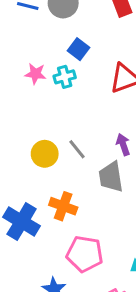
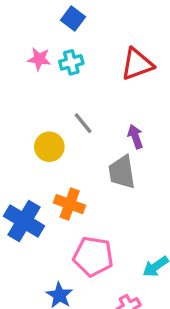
blue square: (79, 49) -> (73, 19), moved
gray line: (77, 149) -> (83, 123), moved

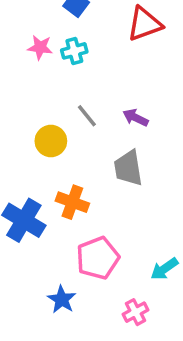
red triangle: (137, 64) -> (145, 24), moved
purple arrow: (135, 137) -> (136, 118), moved, turned -45
pink pentagon: (93, 256) -> (98, 258), turned -30

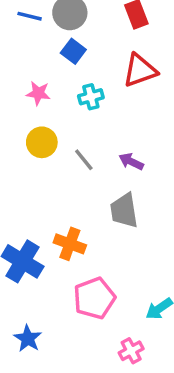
cyan cross: (74, 51) -> (91, 97), moved
yellow circle: (51, 141) -> (42, 142), moved
blue star: (62, 299) -> (28, 338), moved

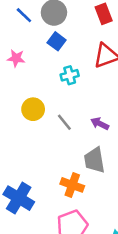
blue line: (30, 16) -> (24, 15), turned 30
pink star: (38, 93) -> (16, 58), moved
orange cross: (70, 244) -> (72, 185), moved

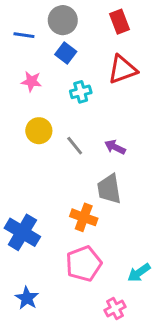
blue line: (24, 15) -> (24, 35), moved, turned -36
pink star: (16, 58) -> (31, 81), moved

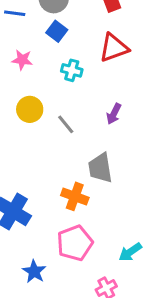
cyan cross: (81, 92) -> (72, 70), turned 30
purple arrow: (115, 147) -> (114, 114), moved, turned -90
blue star: (27, 298) -> (34, 272), moved

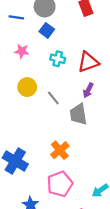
red triangle: (114, 48) -> (88, 62), moved
gray trapezoid: (100, 168) -> (78, 114), moved
orange cross: (75, 196) -> (60, 150), turned 30

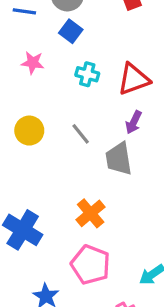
yellow circle: (27, 87) -> (29, 131), moved
pink pentagon: (60, 184) -> (91, 265), turned -30

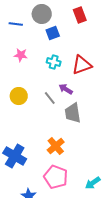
blue square: (71, 31) -> (53, 33), moved, turned 32
purple arrow: (134, 122) -> (66, 89), moved, turned 96

